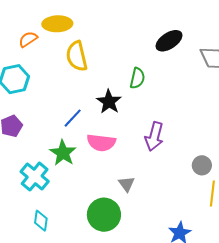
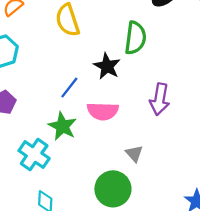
green semicircle: (137, 78) -> (135, 38), size x1.4

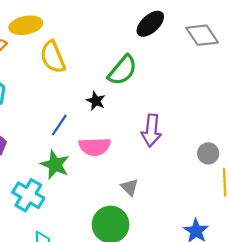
green semicircle: (135, 38) -> (123, 70), turned 36
black star: (107, 66) -> (96, 101), size x0.7

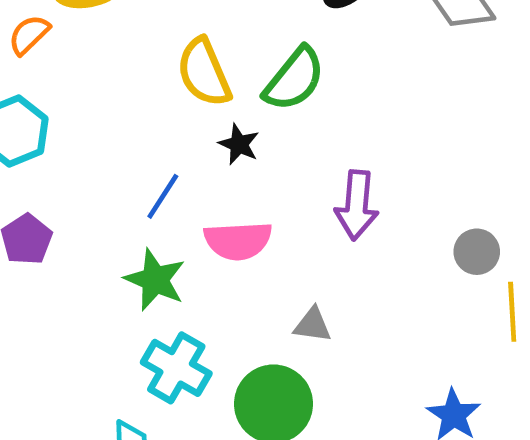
yellow semicircle: (53, 57) -> (204, 72), moved
gray triangle: (130, 187) -> (312, 325), turned -36
cyan cross: (28, 195) -> (176, 368), moved

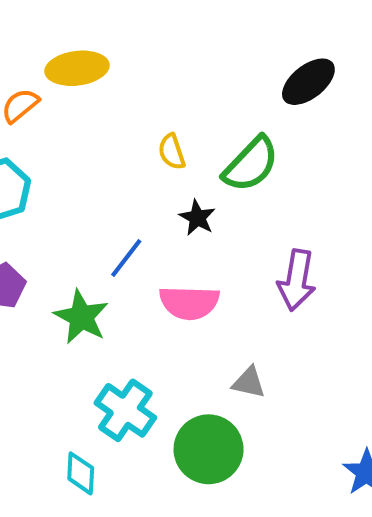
yellow semicircle: (204, 72) -> (172, 152), size x0.6
green star: (155, 280) -> (81, 317), moved

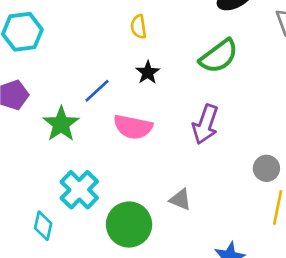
green semicircle: (251, 164) -> (219, 56), moved
gray triangle: (249, 382) -> (180, 200), moved

